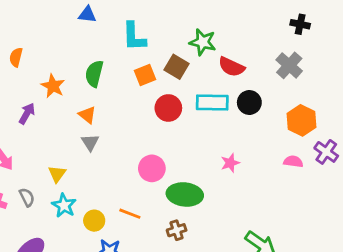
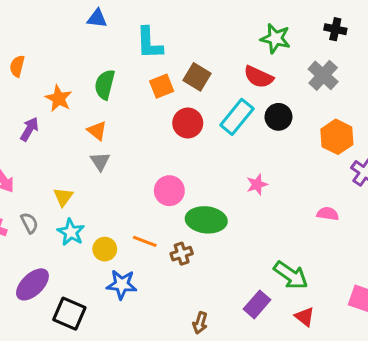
green star: (203, 42) -> (275, 38), moved
cyan rectangle: (212, 102) -> (237, 117), turned -52
pink semicircle: (293, 162) -> (328, 214), moved
brown cross: (177, 230) -> (182, 254), moved

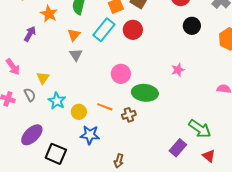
cyan rectangle: (237, 117) -> (104, 30), moved
orange triangle: (97, 131) -> (74, 35), turned 32
yellow triangle: (63, 197) -> (43, 78), moved
brown arrow: (200, 323) -> (119, 161), moved

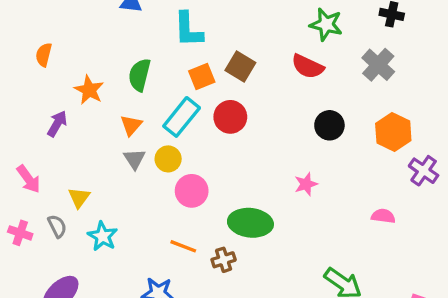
black circle: (192, 26) -> (329, 125), moved
pink circle: (121, 74) -> (192, 191), moved
yellow circle: (79, 112) -> (168, 159), moved

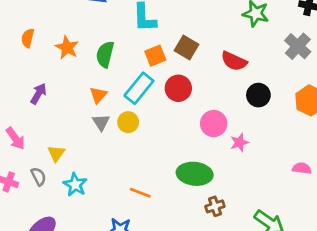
red semicircle: (308, 66) -> (234, 61), moved
orange star: (89, 90) -> (67, 48), moved
pink circle: (192, 191) -> (214, 124), moved
brown cross: (224, 260) -> (215, 206), moved

